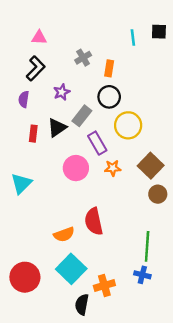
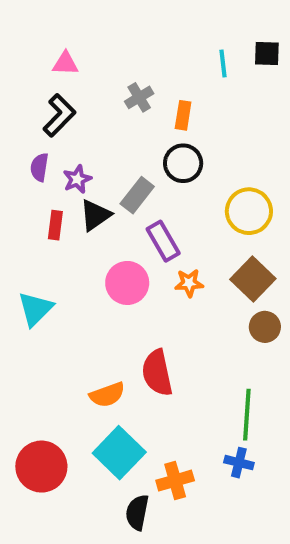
purple star: (62, 92) -> (77, 179), moved
yellow circle: (128, 125) -> (249, 211), moved

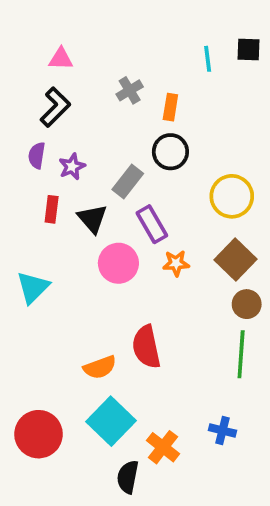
black triangle: (95, 215) -> (92, 219), moved, turned -36
green line: (247, 415) -> (241, 354), moved
orange cross: (175, 481) -> (163, 447), turned -36

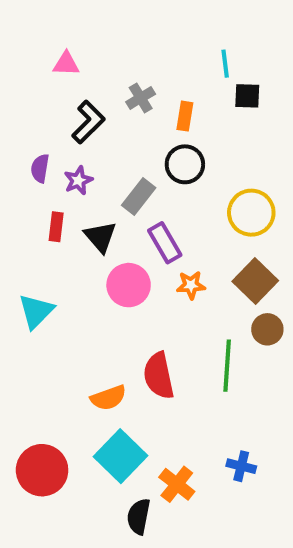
black square: (248, 50) -> (247, 96), moved
black L-shape: (55, 107) -> (88, 122), moved
green line: (241, 354) -> (227, 366), moved

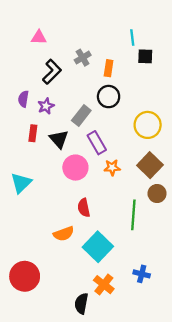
red semicircle: (159, 376) -> (84, 208), moved, size x0.7
cyan square: (121, 456) -> (98, 247), moved

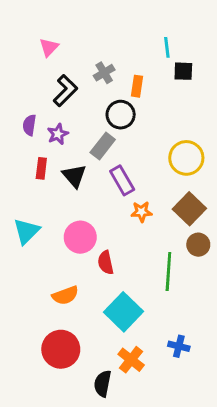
pink triangle: (39, 37) -> (49, 47), turned -49
black circle: (109, 97) -> (121, 115), moved
pink circle: (75, 168) -> (80, 237), moved
orange semicircle: (64, 234) -> (65, 295), moved
red circle: (25, 276) -> (61, 349), moved

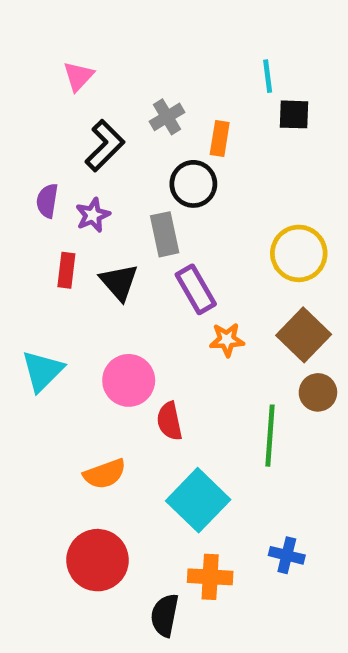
gray rectangle: (103, 146) -> (165, 234), turned -50
orange cross: (131, 360) -> (210, 577), turned -35

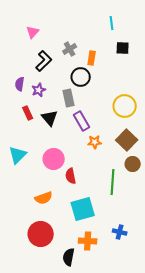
cyan line: (268, 76) -> (112, 23), moved
red rectangle: (66, 270) -> (28, 113), turned -32
cyan square: (198, 500) -> (83, 209), turned 30

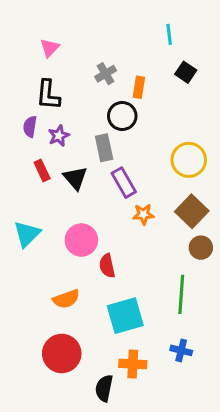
black square: (123, 48) -> (186, 72), turned 32
black L-shape: (44, 61) -> (48, 95), moved, turned 140
green line: (113, 182) -> (181, 294), moved

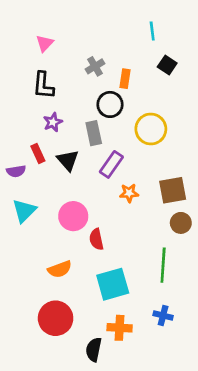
purple semicircle: (30, 127) -> (16, 171), moved, turned -108
yellow circle: (189, 160) -> (151, 129), moved
purple rectangle: (124, 183) -> (111, 164), turned 65
brown square: (192, 211) -> (173, 190), turned 36

